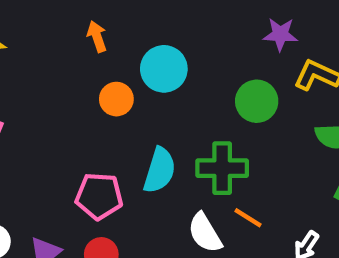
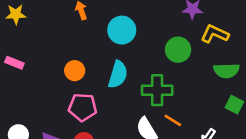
orange circle: (116, 99) -> (75, 71), moved
cyan semicircle: (160, 170) -> (118, 75), moved

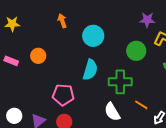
orange circle: (75, 71) -> (38, 56), moved
orange line: (173, 120) -> (141, 105), moved

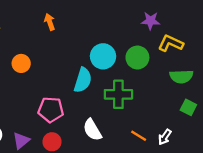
cyan circle: (93, 36) -> (103, 56), moved
orange line: (141, 105) -> (139, 136), moved
white semicircle: (112, 112) -> (92, 130), moved

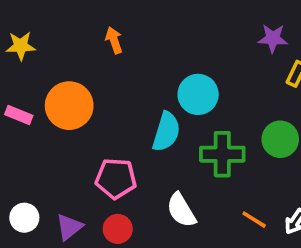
green circle: (137, 58) -> (280, 139), moved
orange circle: (21, 63) -> (69, 106), size x1.6

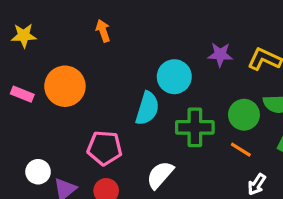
purple star: (273, 38) -> (220, 55), moved
white semicircle: (181, 210) -> (160, 175), turned 72
white circle: (24, 218) -> (38, 172), moved
orange line: (254, 220) -> (241, 150), moved

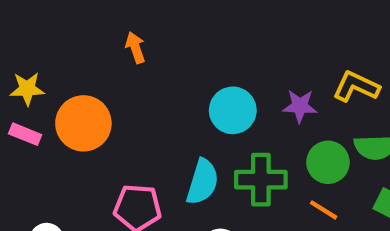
yellow star: (24, 35) -> (27, 89), moved
purple star: (220, 55) -> (300, 106), moved
cyan semicircle: (147, 108) -> (202, 182), moved

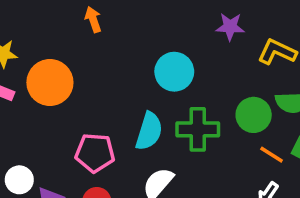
purple star: (300, 106) -> (230, 27), moved
orange line: (324, 210) -> (272, 155), moved

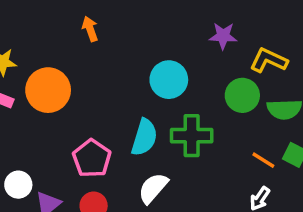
green circle: (254, 115) -> (242, 95), moved
pink pentagon: (95, 153) -> (92, 158), turned 30

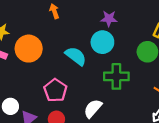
purple star: (223, 36) -> (109, 19), moved
cyan semicircle: (144, 137) -> (76, 56), moved, turned -70

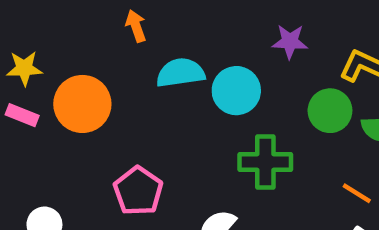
purple star: (109, 19) -> (290, 42), moved
cyan semicircle: (76, 56) -> (181, 73), moved, turned -45

